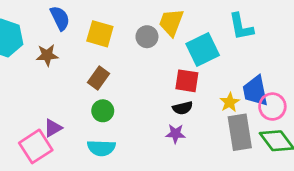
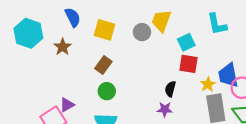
cyan square: (203, 49) -> (186, 42), size x0.7
brown star: (47, 55) -> (62, 47), turned -30
red square: (187, 81) -> (189, 64), moved
black semicircle: (183, 108) -> (170, 89), turned 119

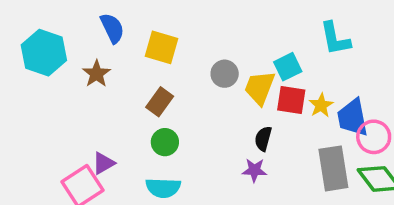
yellow trapezoid: (161, 21) -> (260, 88), moved
gray circle: (142, 32) -> (225, 74), moved
yellow star: (208, 84) -> (321, 105), moved

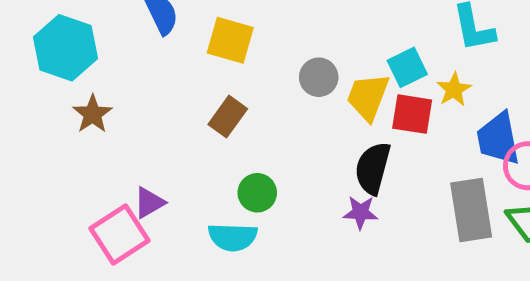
brown star: (96, 74) -> (93, 114), moved
yellow star: (321, 105) -> (454, 90), moved
black semicircle: (263, 139) -> (373, 168), size x1.5
green circle: (165, 142) -> (257, 193), moved

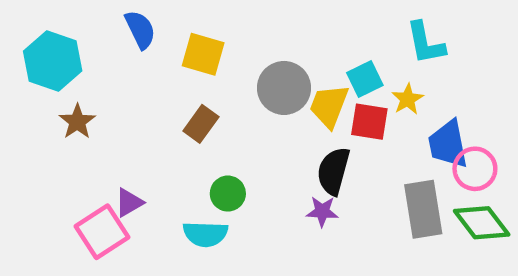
gray circle: (319, 77) -> (284, 88), size x1.5

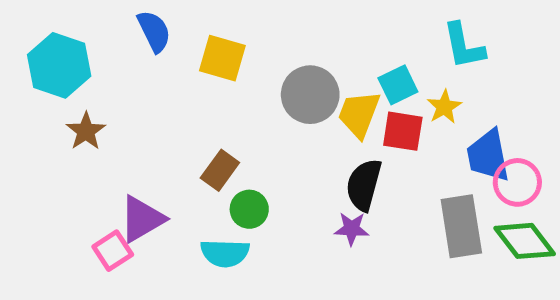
brown rectangle: (201, 124) -> (220, 170), moved
purple triangle: (129, 203) -> (142, 219), size x1.5
pink square: (102, 232) -> (113, 251), size x0.7

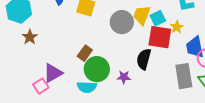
yellow trapezoid: (359, 114) -> (142, 15), moved
red square: (403, 131) -> (160, 37), size x1.4
green circle: (249, 209) -> (97, 69), size x1.6
purple star: (352, 229) -> (124, 77), moved

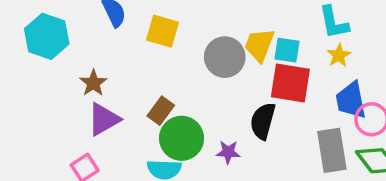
cyan square: (158, 18) -> (287, 50), turned 35
yellow star: (177, 27) -> (339, 55), moved
brown star: (30, 37) -> (93, 83), moved
purple triangle: (53, 73) -> (104, 119), moved

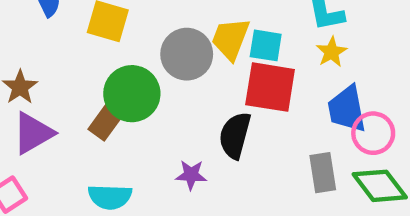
green circle: (182, 138) -> (132, 94), moved
gray rectangle: (332, 150) -> (323, 173), size x0.7

